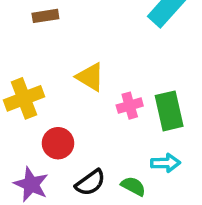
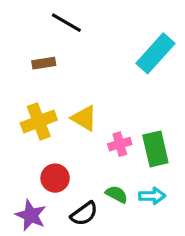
yellow cross: (24, 98) -> (39, 121), moved
green semicircle: (133, 186) -> (117, 194), moved

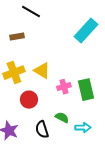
red circle: (55, 178) -> (29, 100), moved
cyan arrow: (152, 196) -> (83, 128), moved
black semicircle: (84, 214) -> (42, 130), turned 108

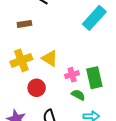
green semicircle: (62, 118) -> (78, 95), moved

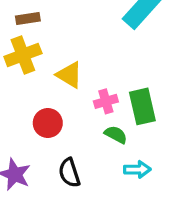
yellow cross: (21, 60) -> (23, 55), moved

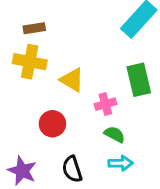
yellow cross: (23, 55) -> (30, 62), turned 32
green rectangle: (142, 106) -> (139, 80), moved
cyan arrow: (137, 169) -> (121, 163), moved

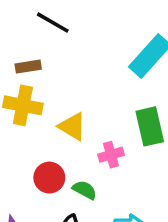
green semicircle: (115, 134) -> (85, 190), moved

